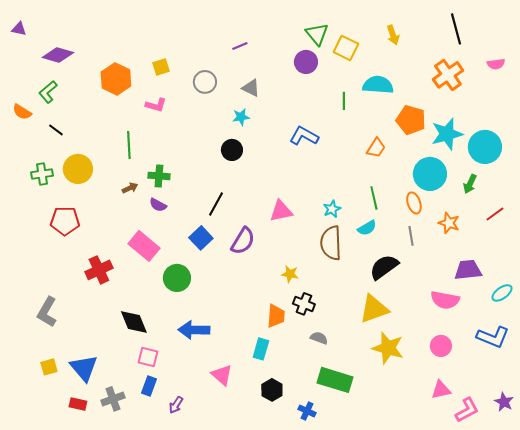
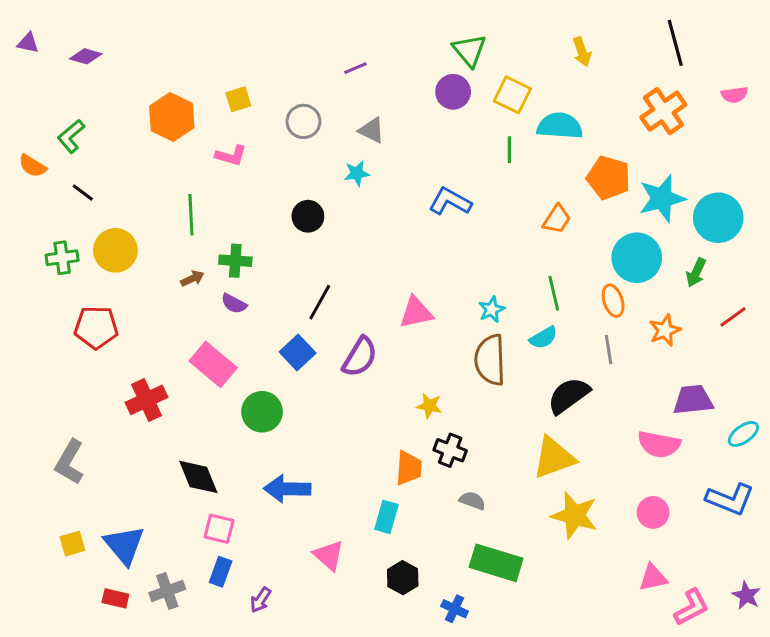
yellow square: (346, 48) -> (512, 95), moved
purple diamond: (58, 55) -> (86, 56), moved, size x0.7
black circle: (232, 150) -> (308, 216), moved
orange star: (449, 223) -> (665, 330), turned 30

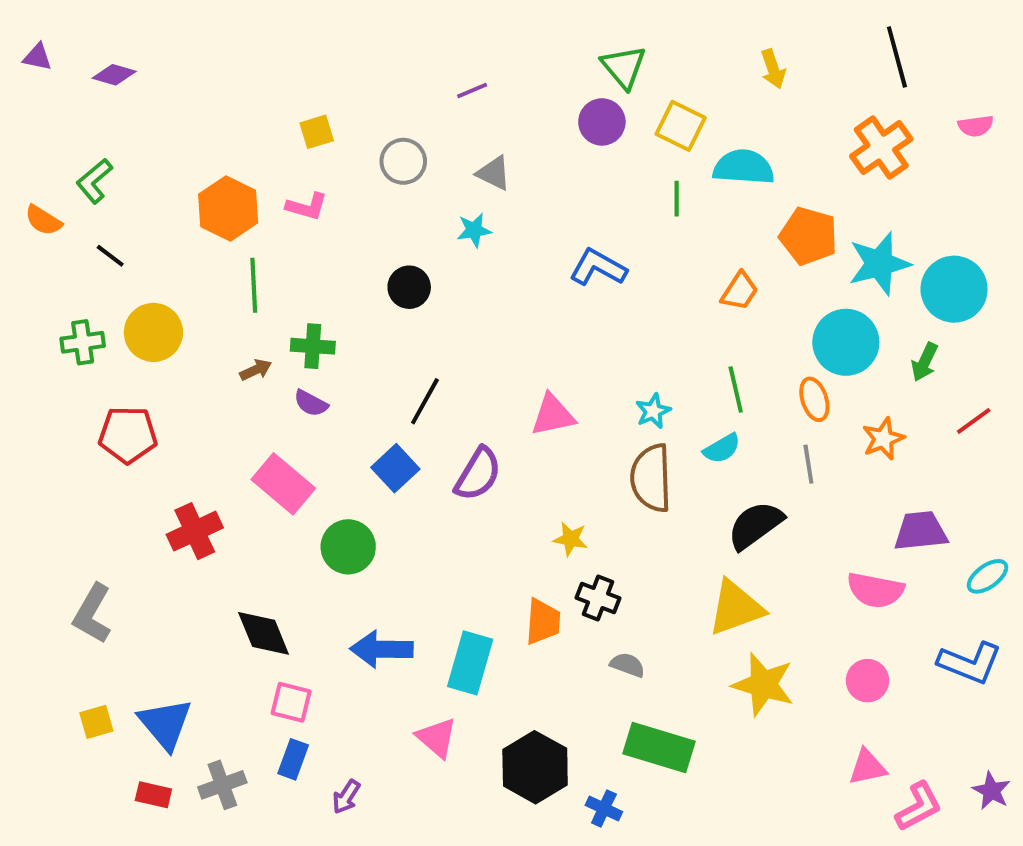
orange hexagon: (172, 117) -> (228, 209), moved
cyan rectangle: (386, 517) -> (470, 663), moved, size x1.4
black hexagon: (403, 578) -> (535, 767), size x1.6

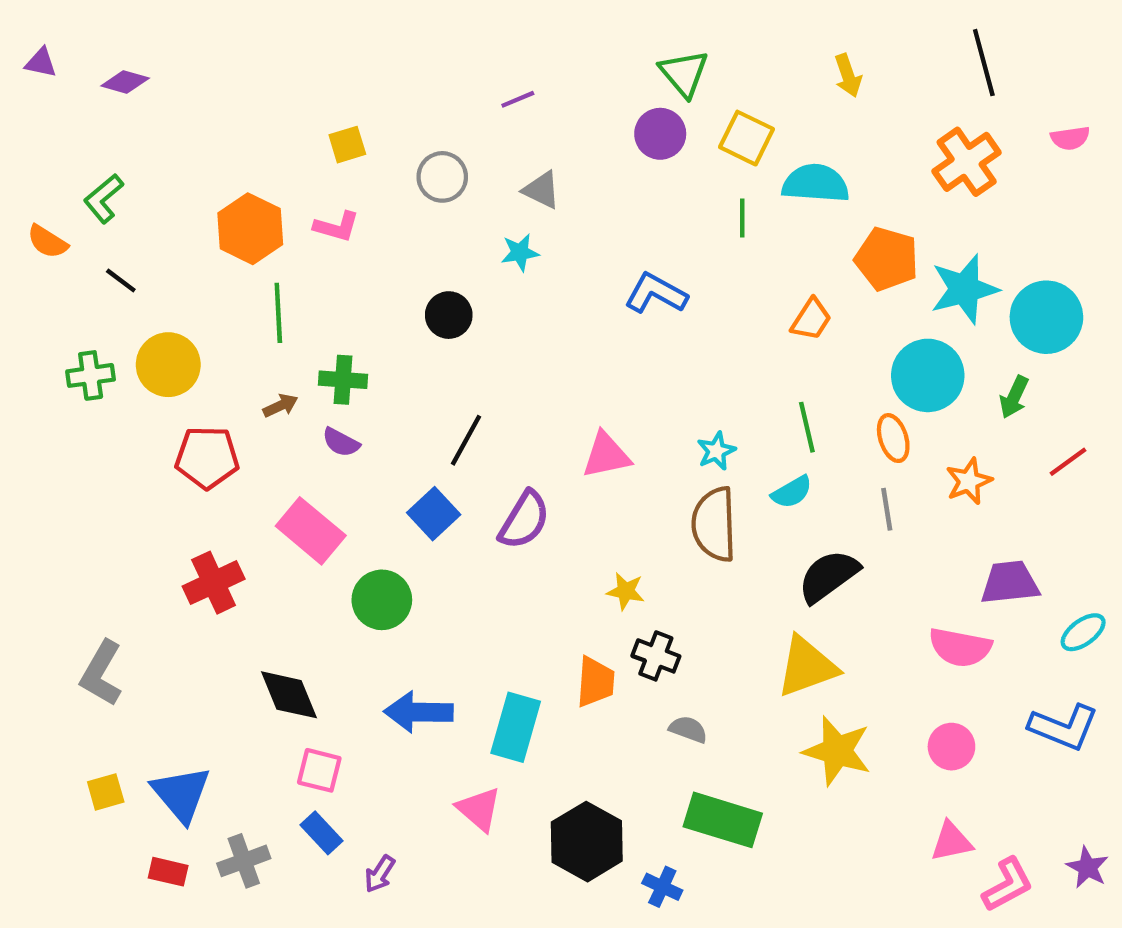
red pentagon: (128, 435) -> (207, 457), moved
blue rectangle: (293, 759) -> (321, 833), turned -63

